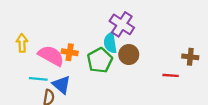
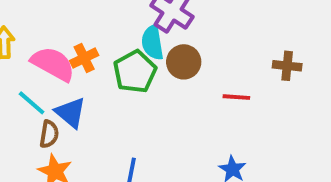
orange cross: (70, 52) -> (84, 58), turned -35
red line: (171, 75) -> (236, 97), moved
cyan line: (38, 79) -> (32, 103), turned 36

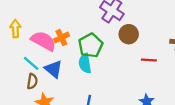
cyan semicircle: (152, 42) -> (85, 63), moved
brown circle: (184, 62) -> (129, 34), moved
brown semicircle: (49, 134) -> (32, 81), moved

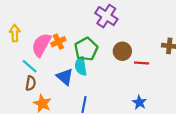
brown circle: (129, 34) -> (122, 51), moved
pink semicircle: (43, 41) -> (41, 45), turned -90
blue triangle: (54, 69) -> (65, 77), moved

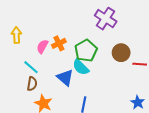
pink semicircle: (41, 45) -> (42, 46), size x0.6
cyan semicircle: (81, 66) -> (81, 67), turned -36

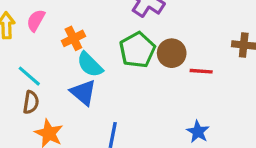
pink semicircle: (42, 46) -> (36, 20), moved
green pentagon: (86, 51) -> (137, 50), moved
cyan semicircle: (81, 67) -> (90, 65), moved

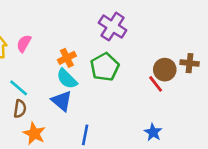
orange cross: (73, 38) -> (67, 58), moved
brown circle: (172, 53) -> (165, 70), moved
red line: (201, 71) -> (156, 84), turned 48

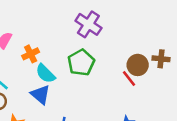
orange cross: (67, 58) -> (31, 54), moved

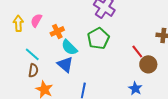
brown circle: (138, 65) -> (148, 64), moved

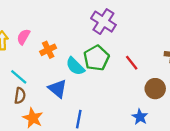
cyan semicircle: (69, 47) -> (75, 66), moved
red line: (137, 51) -> (132, 63), moved

